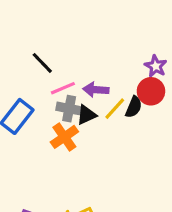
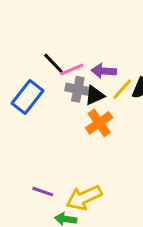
black line: (42, 63) -> (53, 63), moved
orange cross: (64, 137) -> (99, 123), moved

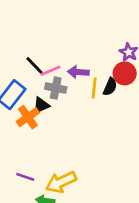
yellow line: (122, 89) -> (94, 88), turned -36
black triangle: (95, 95) -> (41, 105), moved
orange cross: (99, 123) -> (28, 117), moved

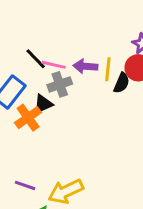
pink line: (50, 71) -> (54, 65), turned 36
gray cross: (56, 88) -> (60, 84), turned -30
yellow line: (94, 88) -> (108, 69), moved

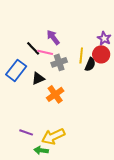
purple arrow: (85, 66) -> (53, 37), moved, turned 49
gray cross: (60, 84) -> (59, 62), moved
orange cross: (28, 118) -> (55, 94), moved

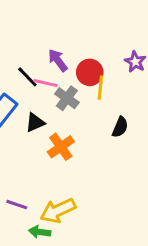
red circle: (101, 54) -> (90, 72), moved
gray cross: (59, 62) -> (67, 98), turned -35
black semicircle: (90, 64) -> (120, 127), moved

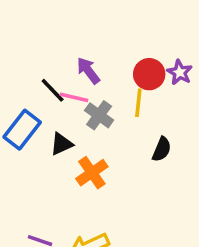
red circle: (90, 72) -> (149, 74), moved

